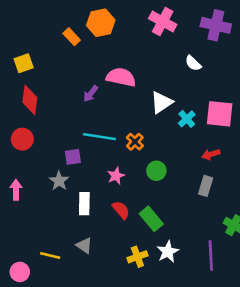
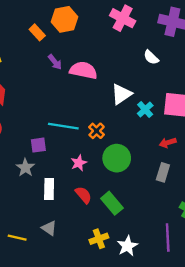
purple arrow: (91, 94) -> (55, 62), moved, turned -77
green circle: (156, 171) -> (117, 158), size x1.5
white star: (168, 252) -> (127, 246), moved

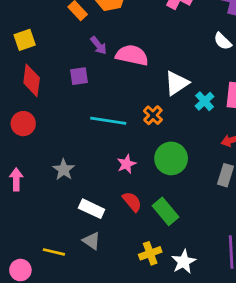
white semicircle: (151, 57) -> (223, 41), moved
orange cross: (97, 131) -> (153, 115), moved
purple square: (38, 145) -> (79, 76), moved
white rectangle: (49, 189) -> (92, 209), moved, turned -66

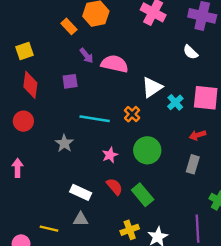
gray star: (64, 170) -> (64, 143), moved
gray triangle: (92, 241) -> (81, 219), turned -35

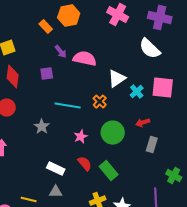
white semicircle: (190, 52) -> (150, 49), size x1.6
red arrow: (198, 135) -> (143, 123), moved

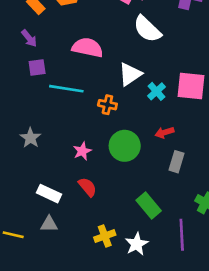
white semicircle: (150, 49) -> (147, 29), moved
purple arrow: (61, 52) -> (29, 38), moved
orange cross: (100, 102) -> (107, 105), turned -32
cyan line: (68, 106) -> (66, 89), moved
green rectangle: (109, 171) -> (149, 206), moved

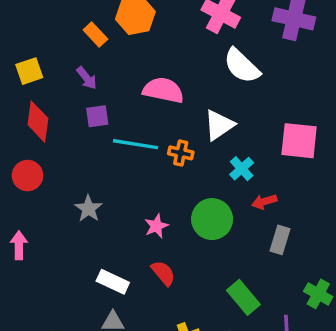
cyan cross: (157, 91) -> (242, 169), moved
orange cross: (107, 105) -> (181, 153), moved

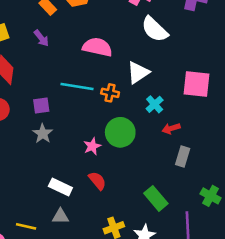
purple square: (97, 116) -> (41, 106), moved
green circle: (212, 219) -> (120, 132), moved

